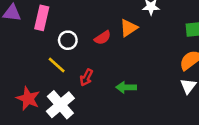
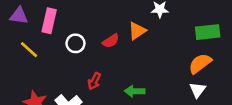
yellow line: (57, 65) -> (29, 50), moved

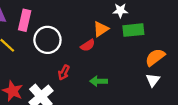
green rectangle: (208, 32) -> (133, 30), moved
red semicircle: (111, 41) -> (88, 45), moved
white circle: (75, 43) -> (47, 40), size x1.6

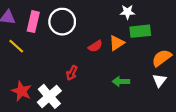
orange triangle: (101, 29) -> (117, 43), moved
white circle: (47, 40) -> (62, 22), moved
green arrow: (99, 81) -> (121, 81), moved

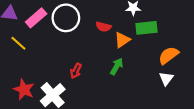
pink rectangle: (33, 22) -> (36, 18), turned 36
red semicircle: (95, 46) -> (103, 27), moved, turned 48
green arrow: (121, 81) -> (117, 66), moved, turned 119

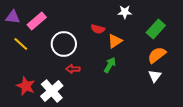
white circle: (66, 18) -> (64, 44), moved
green rectangle: (146, 28) -> (156, 29), moved, turned -42
red arrow: (76, 71) -> (73, 69), turned 64

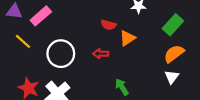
white circle: (64, 44) -> (61, 54), moved
green arrow: (110, 65) -> (122, 87), moved, turned -63
red arrow: (73, 69) -> (101, 54), moved

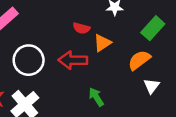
red arrow: (101, 54) -> (73, 60), size x1.6
orange semicircle: (174, 54) -> (139, 60), moved

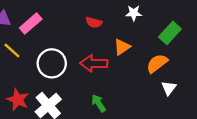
red semicircle: (81, 28) -> (94, 22), moved
green arrow: (96, 97) -> (99, 103), moved

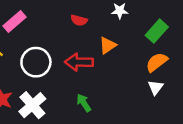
orange semicircle: (157, 63) -> (157, 62), moved

